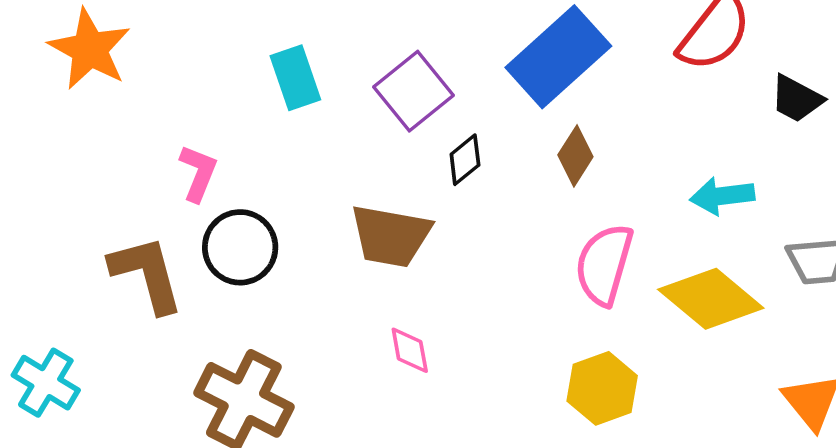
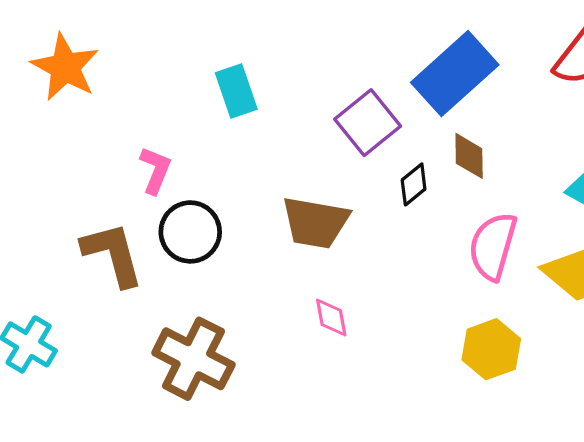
purple square: (414, 91) -> (368, 123), moved
brown diamond: (575, 156) -> (469, 156), turned -33
black diamond: (465, 160) -> (414, 184), moved

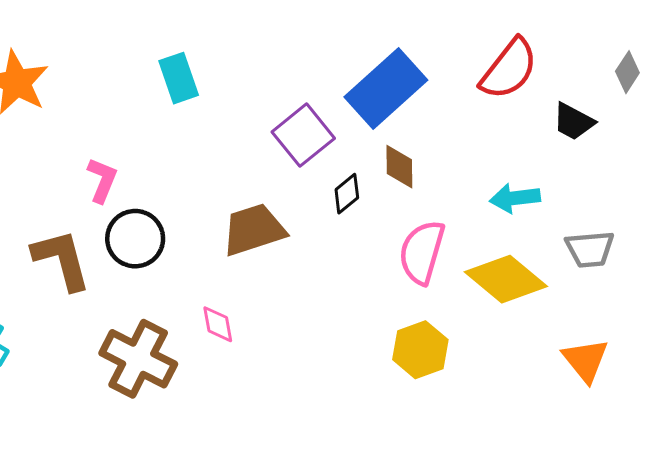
cyan rectangle: (236, 91) -> (179, 78), moved
brown trapezoid: (315, 222) -> (254, 230), turned 152
pink diamond: (331, 318) -> (218, 324), moved

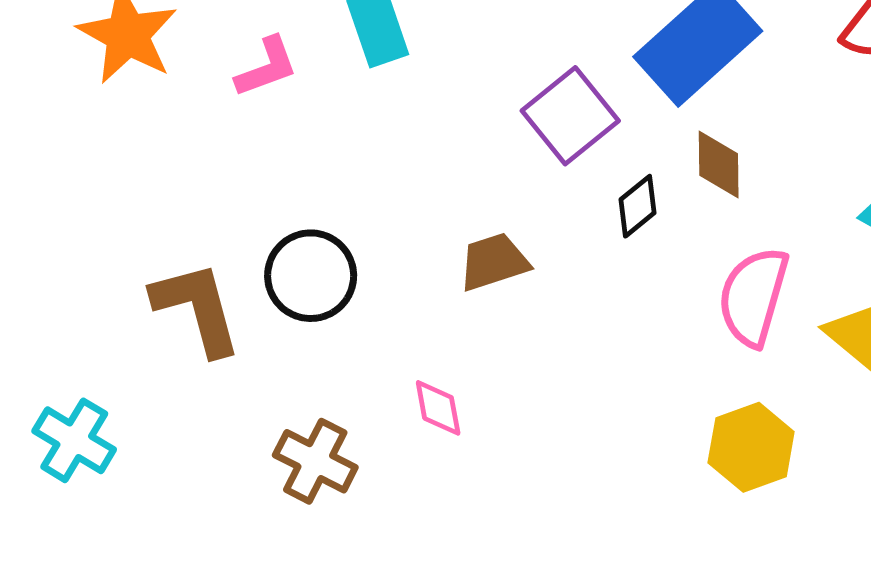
pink L-shape: (102, 180) -> (267, 67), moved, turned 48
brown trapezoid: (254, 230) -> (494, 262), size x0.7
brown cross: (138, 359) -> (315, 461), size x0.7

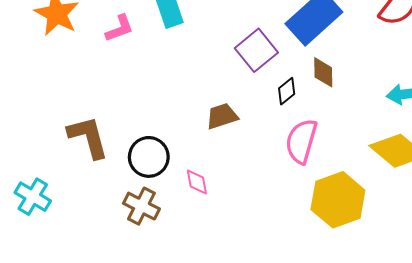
black circle: (311, 276) -> (149, 157), moved
pink semicircle: (753, 297) -> (301, 141), moved
yellow hexagon: (751, 447) -> (338, 200), size x1.4

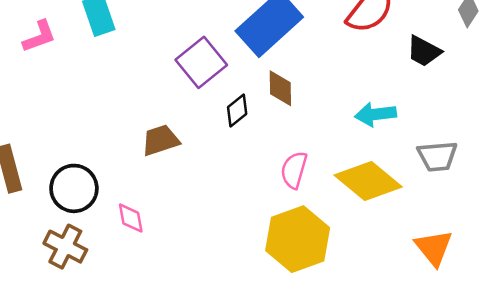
pink semicircle: (301, 141) -> (294, 170), moved, size x0.7

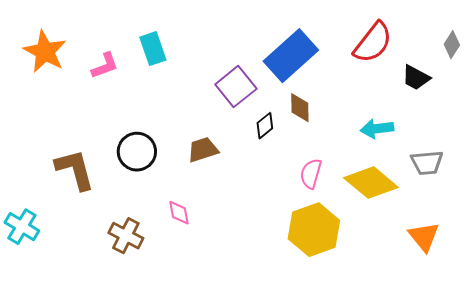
black circle: (74, 188) -> (137, 152), moved

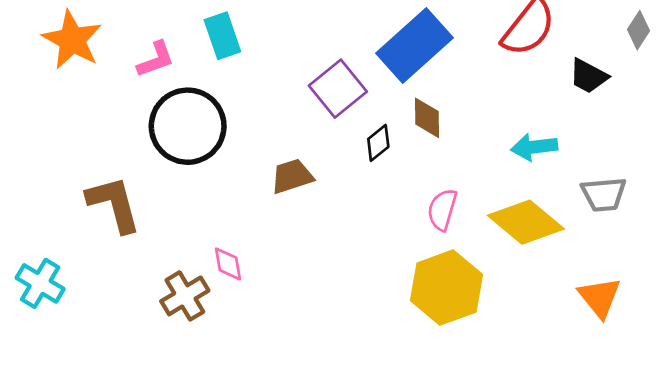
black circle: (137, 152) -> (188, 126), moved, size x1.4
pink diamond: (179, 213) -> (228, 264), moved
brown cross: (126, 236) -> (185, 296), turned 32

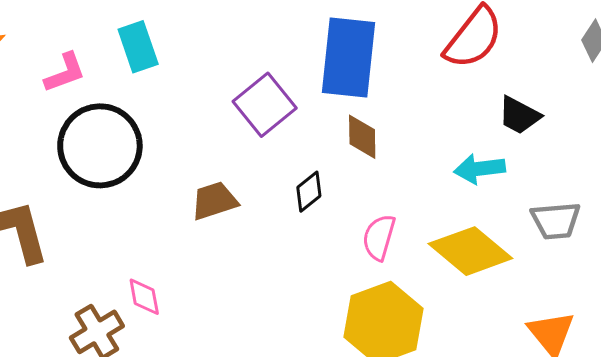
blue rectangle: (414, 45) -> (348, 57), turned -42
black trapezoid: (588, 76) -> (519, 115), moved
black diamond: (378, 143) -> (309, 192), moved

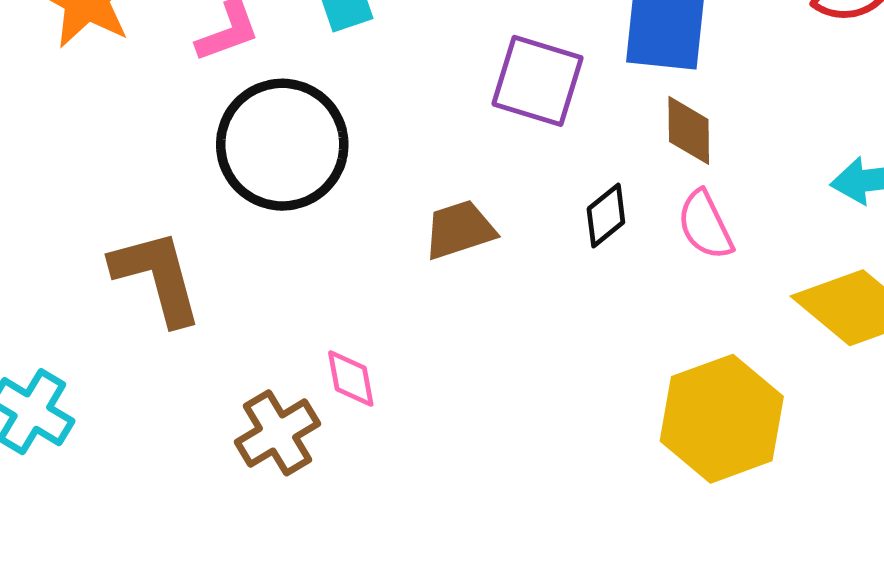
purple square: (265, 105) -> (537, 81), turned -34
pink semicircle: (379, 237) -> (705, 225), moved, turned -42

